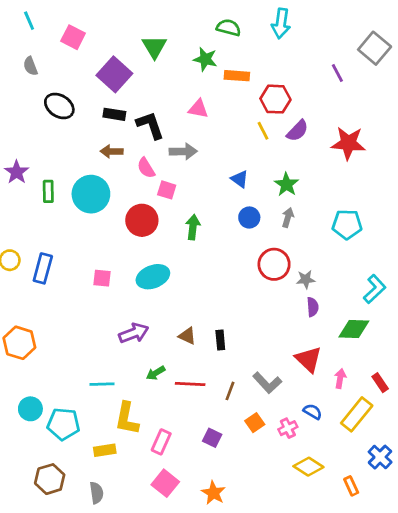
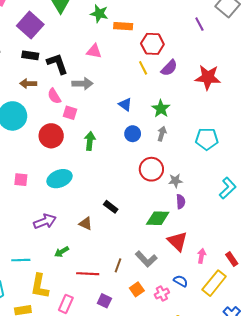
green diamond: (354, 329) -> (158, 218), moved
black rectangle: (220, 340) -> (111, 207), moved, turned -48
red line: (190, 384) -> (88, 274), moved

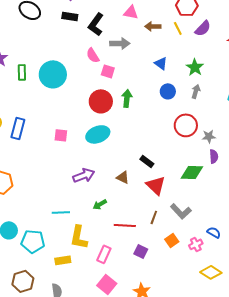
black L-shape: (57, 64) -> (96, 24), turned -125
brown arrow: (28, 84) -> (153, 26), moved
red circle: (51, 136) -> (101, 101), moved
red triangle: (178, 241) -> (156, 185), moved

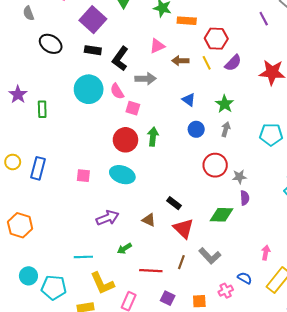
pink triangle: (131, 12) -> (157, 46), turned -35
cyan circle: (53, 74) -> (89, 89), moved
cyan ellipse: (98, 134) -> (122, 175), turned 40
yellow L-shape: (79, 237) -> (102, 283), turned -35
orange square: (172, 240) -> (199, 301), moved, turned 32

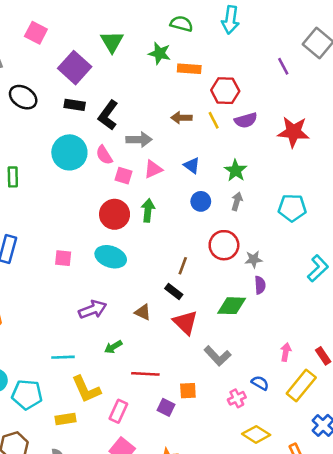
pink triangle: (157, 46) -> (153, 169), moved
purple semicircle: (233, 63) -> (246, 120), turned 30
brown line: (181, 262) -> (183, 266), moved
orange square: (199, 301) -> (188, 391), moved

